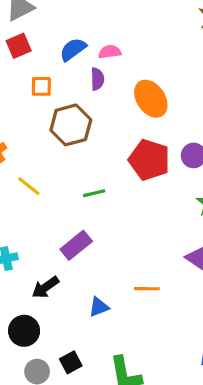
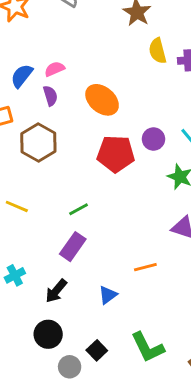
green line: (94, 193) -> (79, 209), moved

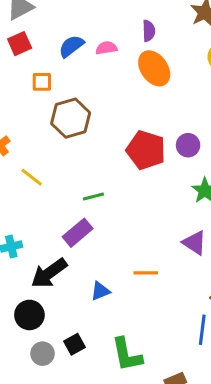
purple semicircle: (50, 96) -> (149, 31), moved
orange ellipse: (102, 100) -> (154, 68), moved
black arrow: (56, 291) -> (49, 273), size x1.4

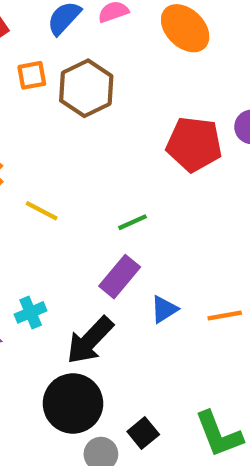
brown hexagon: (71, 118) -> (86, 88), moved
blue triangle: (100, 291) -> (164, 309), moved
black circle: (29, 315) -> (73, 403), size x1.4

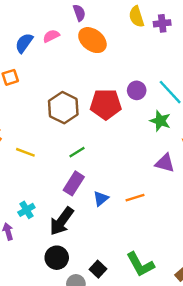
brown hexagon: (86, 88) -> (63, 108), moved
black circle: (73, 403) -> (57, 258), size x0.7

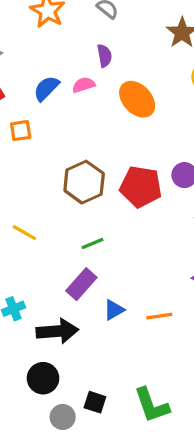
purple semicircle: (79, 13) -> (104, 56), moved
black arrow: (62, 221) -> (57, 331), turned -140
black square: (98, 269) -> (95, 402), turned -35

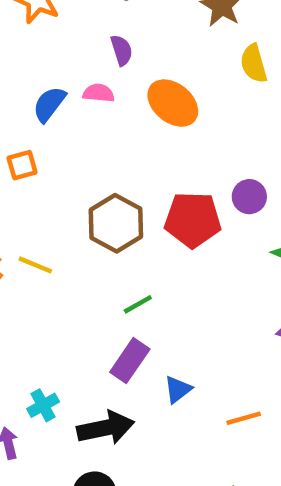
pink semicircle: (84, 85) -> (99, 93), turned 30
yellow line: (24, 233) -> (35, 265), moved
orange line: (159, 316) -> (244, 418), moved

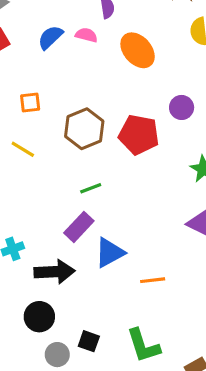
orange square: (22, 165) -> (30, 102), moved
purple circle: (249, 197) -> (182, 107), moved
blue triangle: (178, 389) -> (110, 253), size x1.5

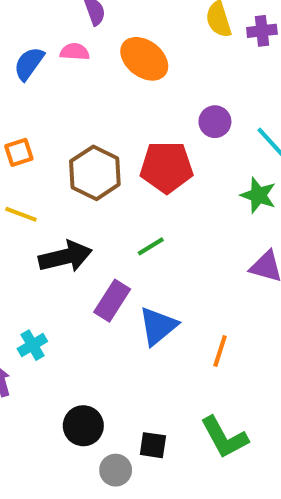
green line: (91, 188) -> (151, 246), moved
black arrow: (54, 272) -> (65, 257), moved
orange line: (153, 280) -> (220, 351), turned -55

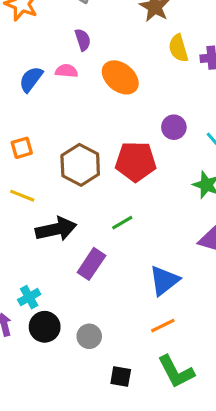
blue triangle: (158, 326) -> (164, 281), moved
orange line: (220, 351) -> (163, 326), moved, turned 45
black circle: (83, 426) -> (45, 327), moved
gray circle: (116, 470) -> (89, 336), moved

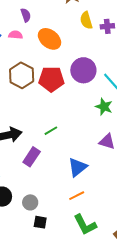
purple circle: (174, 127) -> (83, 70), size x1.6
red pentagon: (136, 162) -> (51, 79), moved
brown hexagon: (80, 165) -> (22, 75), moved
black square: (121, 376) -> (40, 222), moved

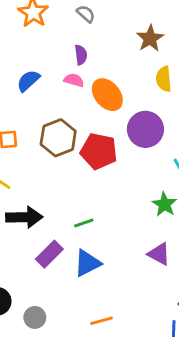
pink semicircle: (16, 35) -> (74, 80), moved
purple circle: (83, 70) -> (145, 129), moved
blue triangle: (78, 167) -> (87, 263), moved

